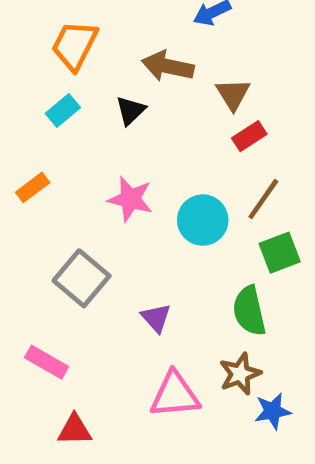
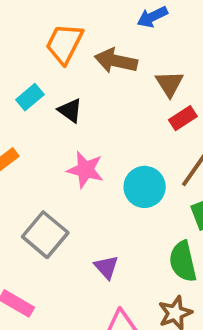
orange trapezoid: (75, 45) -> (64, 44), moved
black triangle: (130, 111) -> (70, 111), moved, turned -40

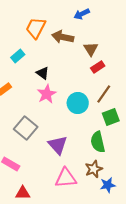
black triangle: (70, 111) -> (43, 73), moved
pink star: (85, 170) -> (47, 94), turned 30
purple triangle: (106, 267) -> (58, 145), size x1.5

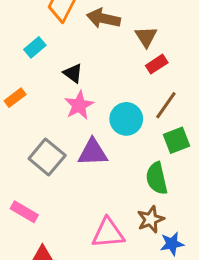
purple triangle: (58, 145) -> (93, 152), moved, turned -50

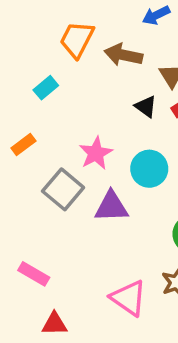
black triangle: (73, 73) -> (146, 107), moved
gray square: (47, 157) -> (63, 189), moved
pink triangle: (108, 233) -> (129, 298), turned 40

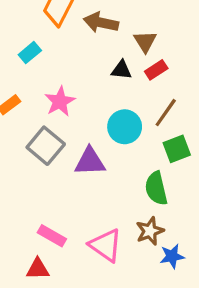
black triangle: (146, 107) -> (121, 70), turned -30
pink star: (96, 153) -> (60, 101), moved
pink rectangle: (34, 274) -> (52, 236), moved

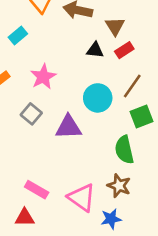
gray square: (46, 146) -> (31, 114), size x0.7
brown star: (150, 231) -> (119, 186), turned -30
blue star: (172, 256) -> (111, 219), moved

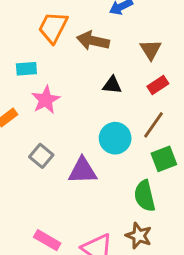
brown triangle: (115, 26) -> (151, 50), moved
cyan rectangle: (18, 35) -> (26, 69), turned 36
red rectangle: (124, 50) -> (158, 85), moved
pink star: (43, 77) -> (46, 100), moved

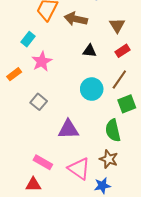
cyan rectangle: (26, 69) -> (28, 39), turned -48
purple triangle: (83, 171) -> (68, 129), moved

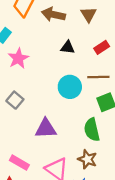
brown triangle: (117, 25) -> (88, 14), moved
brown line: (119, 79) -> (98, 77), turned 54

